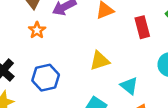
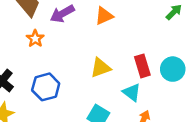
red rectangle: (142, 27) -> (142, 66), moved

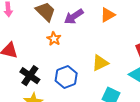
yellow triangle: (101, 68) -> (100, 63), moved

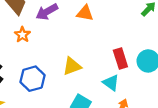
orange triangle: (108, 15) -> (85, 13), turned 35

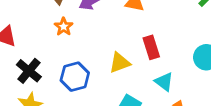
red rectangle: (120, 58) -> (151, 47), moved

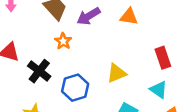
red rectangle: (151, 47) -> (163, 58), moved
black cross: (29, 71) -> (39, 71), moved

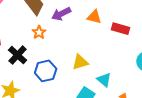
red rectangle: (163, 58) -> (120, 29), moved, turned -60
cyan triangle: (159, 90) -> (104, 80), moved

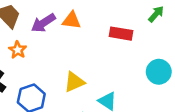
orange triangle: (94, 17) -> (72, 20), moved

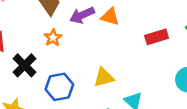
red rectangle: (121, 34) -> (157, 37), turned -35

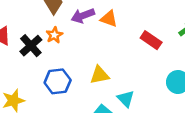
red rectangle: (157, 37) -> (151, 40), turned 48
black cross: (25, 65) -> (31, 46), moved

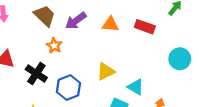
orange triangle: (109, 19) -> (110, 24), moved
black cross: (31, 46) -> (36, 73), moved

